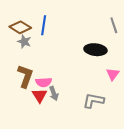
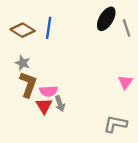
gray star: (24, 42) -> (23, 63), moved
black ellipse: (95, 50) -> (106, 19), moved, turned -65
gray L-shape: (93, 101) -> (115, 124), moved

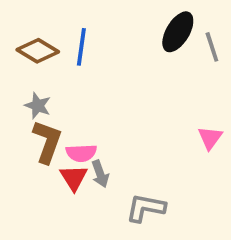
gray L-shape: (115, 124) -> (146, 208), moved

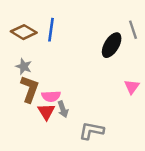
black ellipse: (178, 32) -> (112, 45), moved

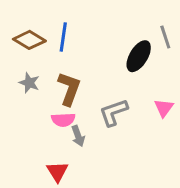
brown L-shape: (30, 89) -> (69, 89), moved
red triangle: (46, 112) -> (57, 171), moved
gray L-shape: (91, 131) -> (114, 112), moved, turned -30

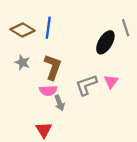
pink triangle: (164, 108) -> (111, 82), moved

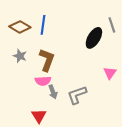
pink triangle: (111, 82) -> (110, 73), moved
gray L-shape: (86, 85) -> (77, 95), moved

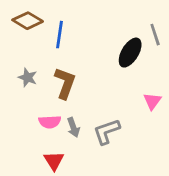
brown diamond: (20, 27) -> (28, 21), moved
pink semicircle: (43, 81) -> (50, 122), moved

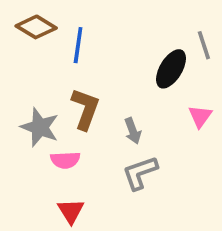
gray star: (28, 77) -> (40, 127), moved, size x1.5
pink triangle: (152, 101) -> (200, 116), moved
gray arrow: (73, 127) -> (133, 131), moved

